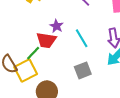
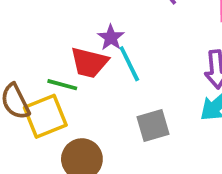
cyan line: (82, 38) -> (129, 64), moved
green line: (33, 53) -> (62, 85), turned 56

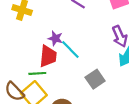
red trapezoid: (89, 63) -> (48, 56), turned -80

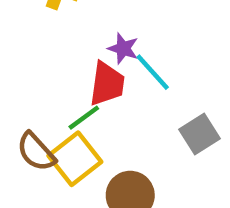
green line: (37, 73) -> (84, 118), turned -35

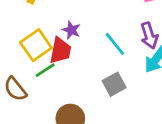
cyan line: (153, 72) -> (115, 44), moved
yellow square: (75, 159) -> (36, 45), moved

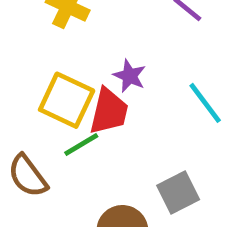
yellow square: (36, 45) -> (67, 100), turned -32
gray square: (114, 84) -> (178, 193), moved

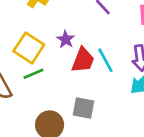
red trapezoid: (109, 111) -> (83, 60), moved
gray square: (178, 193) -> (84, 108), turned 30

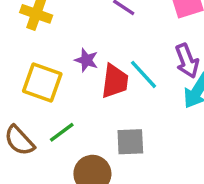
green line: (33, 74) -> (62, 132), moved

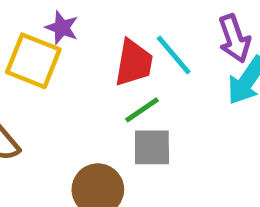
purple star: (86, 60) -> (62, 28), moved
green line: (62, 132) -> (142, 110), moved

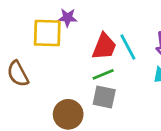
purple star: (62, 28) -> (68, 18), turned -30
yellow square: (33, 61) -> (47, 33), turned -32

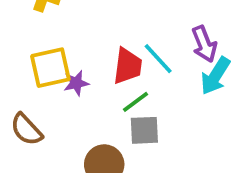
purple star: (68, 18) -> (76, 83), moved

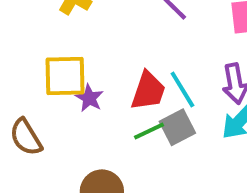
purple star: (76, 83) -> (89, 98), turned 30
gray square: (144, 130) -> (177, 127), moved, turned -36

